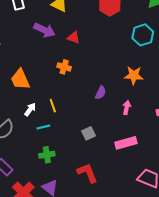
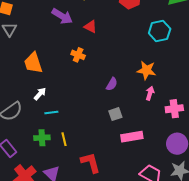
yellow line: (53, 106) -> (64, 139), moved
pink arrow: (127, 108) -> (150, 93), moved
gray square: (89, 133) -> (115, 114), moved
green cross: (47, 155) -> (42, 138), moved

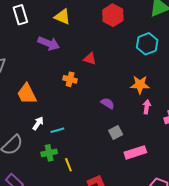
red triangle: (90, 27) -> (90, 59), moved
purple semicircle: (112, 84) -> (108, 103), turned -80
cyan line: (51, 112) -> (57, 130), moved
green cross: (42, 138) -> (49, 153), moved

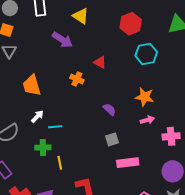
cyan hexagon: (147, 44) -> (146, 54), moved
pink arrow: (147, 107) -> (147, 120), turned 56

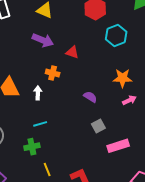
purple arrow: (62, 40) -> (43, 40), moved
white arrow: (37, 116) -> (38, 93), moved, turned -32
yellow line: (60, 163) -> (47, 169), moved

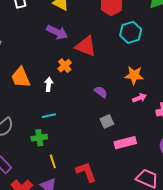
red triangle: (72, 52) -> (86, 46), size x1.6
orange cross: (53, 73) -> (65, 66), turned 32

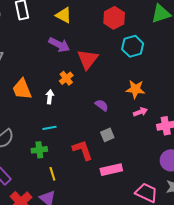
red triangle: (86, 46) -> (88, 59), turned 45
pink rectangle: (125, 143) -> (111, 170), moved
red L-shape: (86, 172) -> (83, 150), moved

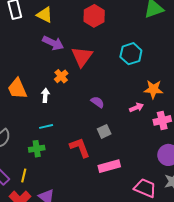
yellow triangle: (64, 15) -> (45, 15), moved
red hexagon: (114, 18) -> (94, 16), moved
cyan hexagon: (133, 46) -> (131, 54), moved
orange star: (135, 89) -> (153, 89), moved
yellow line: (52, 174) -> (24, 175), moved, turned 32

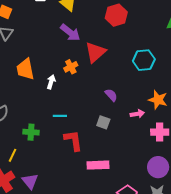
purple semicircle: (98, 102) -> (111, 95), moved
cyan line: (46, 126) -> (60, 116), moved
gray square: (104, 131) -> (103, 122), moved, turned 32

